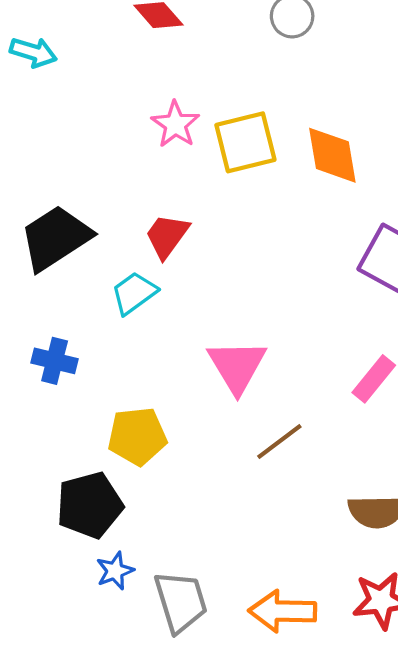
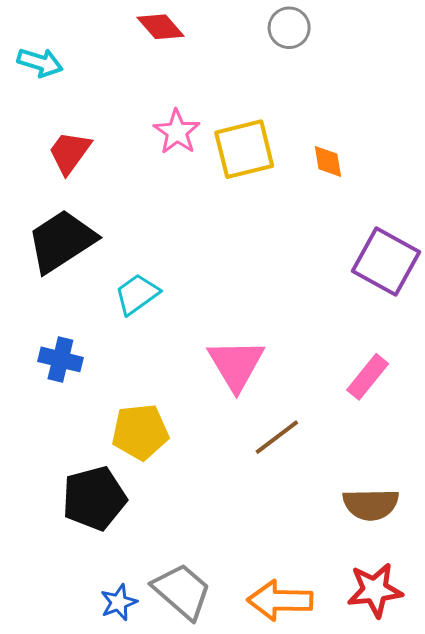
orange diamond: (332, 155) -> (328, 161), size x0.6
red trapezoid: (167, 236) -> (70, 152), moved
blue star: (115, 571) -> (119, 602), moved
gray trapezoid: (181, 602) -> (182, 591), turned -32

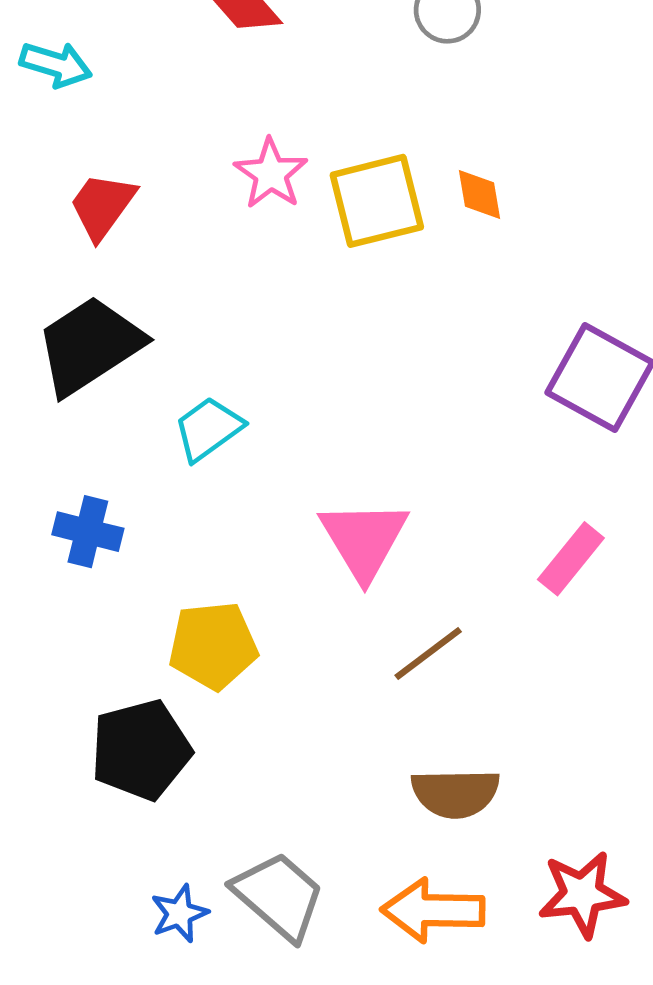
orange diamond: (328, 161) -> (479, 195), moved
brown semicircle: (371, 504) -> (455, 793), moved

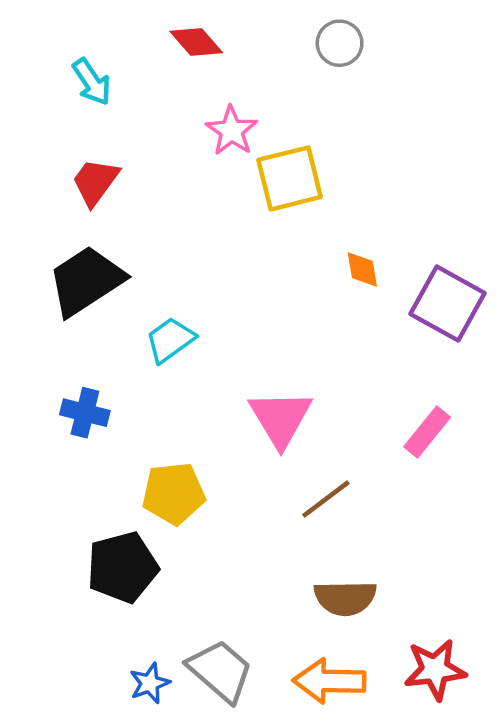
cyan arrow: (56, 65) -> (92, 82), moved, turned 39
pink star: (271, 174) -> (232, 131), moved
orange diamond: (479, 195) -> (362, 269), moved

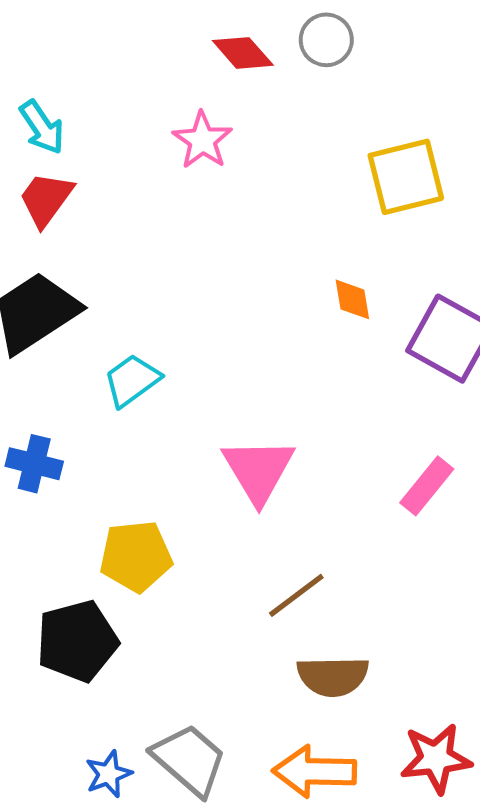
red diamond: (196, 42) -> (243, 53), moved
cyan arrow: (92, 82) -> (42, 127), moved
yellow square: (290, 178) -> (406, 177), moved
brown line: (326, 499) -> (296, 595), moved

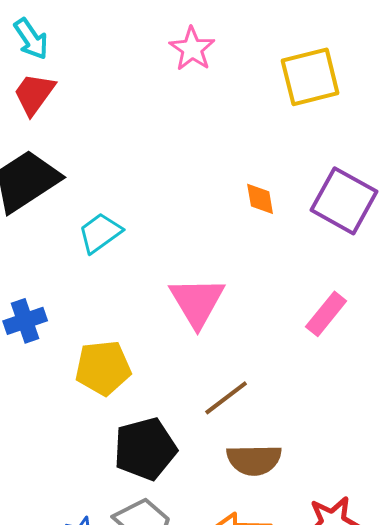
pink star: (202, 140) -> (192, 49), moved
orange diamond: (352, 299) -> (260, 199), moved
blue cross: (34, 464) -> (25, 321), moved, turned -33
black pentagon: (77, 641) -> (145, 449), moved

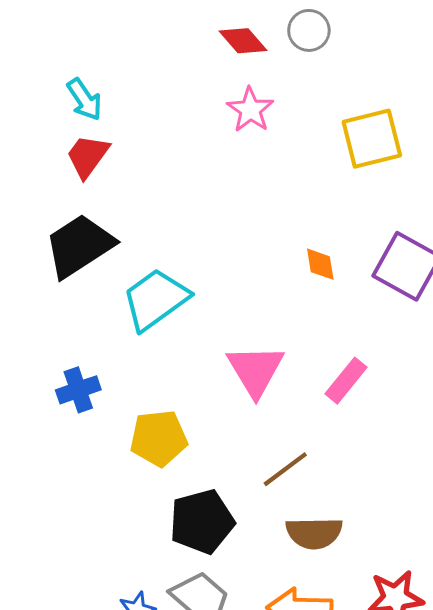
cyan trapezoid: (100, 233) -> (156, 299), size x1.5
pink rectangle: (326, 314) -> (346, 381), moved

